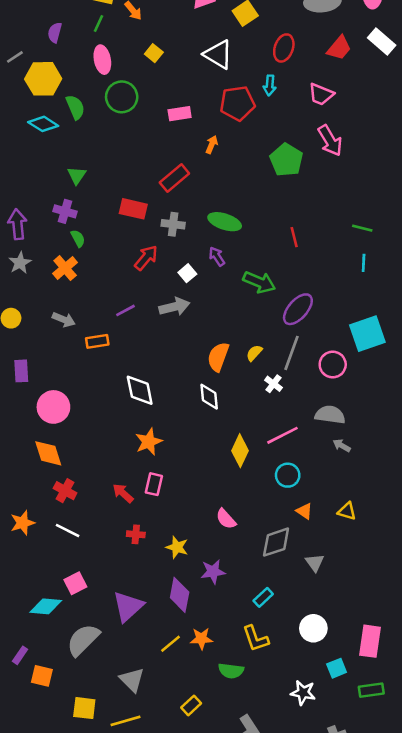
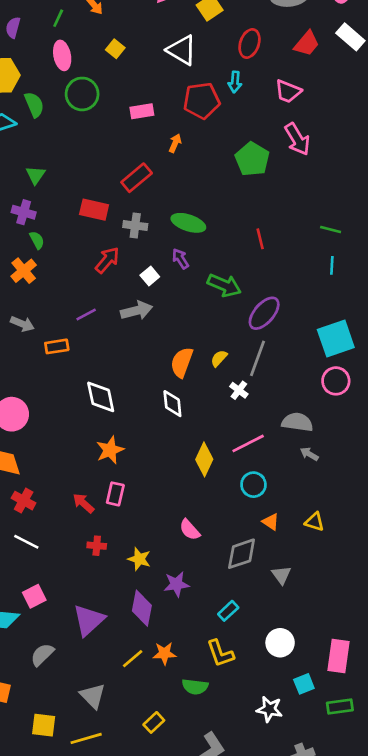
pink circle: (333, 365) -> (336, 381), moved
gray semicircle: (83, 640) -> (42, 655), size x0.7

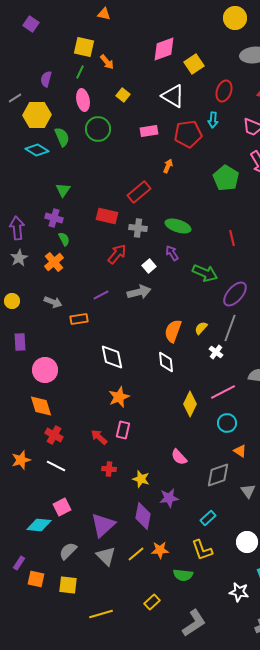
pink rectangle: (142, 111) -> (149, 131), moved
gray triangle: (93, 696) -> (106, 556), moved
yellow square: (44, 725) -> (68, 585), moved

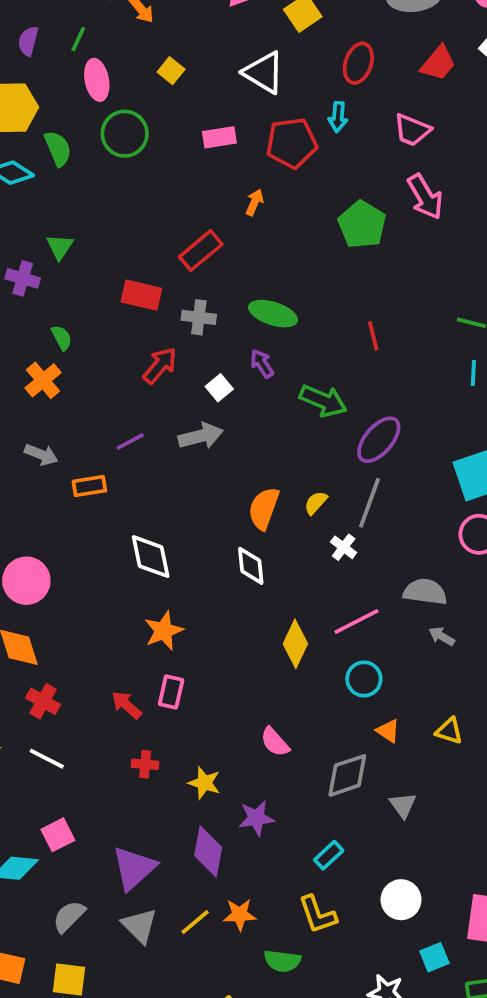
green line: (80, 72) -> (78, 39), moved
purple cross: (54, 218) -> (23, 278), moved

